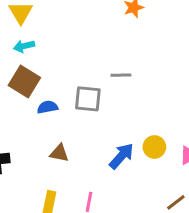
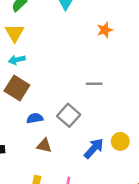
gray square: (88, 99) -> (69, 115), moved, turned 35
blue semicircle: (47, 107) -> (35, 118), moved

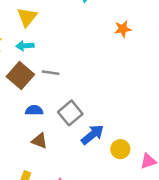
gray line: (94, 84) -> (51, 73), moved
blue arrow: (94, 148) -> (93, 135), moved

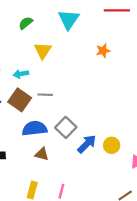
yellow triangle: (27, 17) -> (43, 51), moved
blue semicircle: (34, 110) -> (35, 128), size x1.6
yellow circle: (120, 149) -> (112, 145), moved

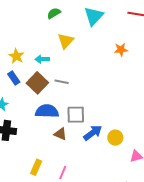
gray square: (66, 127) -> (76, 115), turned 36
brown triangle: (42, 154) -> (60, 134), moved

